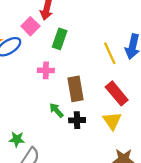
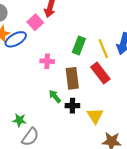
green rectangle: (60, 39) -> (79, 46), moved
red rectangle: (117, 93) -> (100, 73), moved
yellow triangle: (112, 121) -> (95, 116), moved

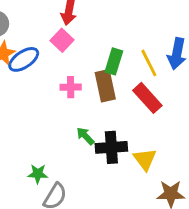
pink square: (35, 22) -> (62, 40), moved
brown rectangle: (72, 78) -> (105, 86), moved
black cross: (72, 106) -> (111, 147), size x1.5

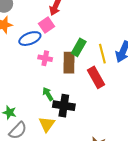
blue ellipse: (24, 59) -> (30, 39), moved
yellow triangle: (145, 159) -> (47, 124), moved

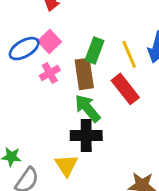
pink square: (46, 25) -> (50, 41), moved
pink cross: (45, 58) -> (50, 73), turned -32
green arrow: (48, 94) -> (88, 108), moved, size x1.5

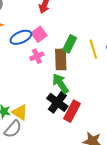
red rectangle: (125, 89) -> (72, 111), moved, turned 60
black cross: (86, 136) -> (57, 102), turned 30
yellow triangle: (66, 165) -> (20, 112), moved, turned -30

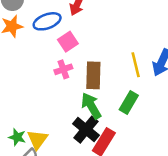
blue ellipse: (21, 37) -> (47, 21), moved
green rectangle: (70, 44) -> (129, 102), moved
yellow triangle: (20, 112) -> (37, 139), turned 30

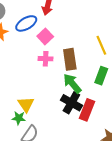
pink cross: (63, 69) -> (46, 59), turned 32
yellow triangle: (37, 139) -> (26, 104), moved

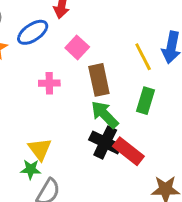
pink square: (45, 36) -> (77, 47), moved
pink cross: (46, 59) -> (49, 83), moved
red rectangle: (87, 110) -> (128, 151), turned -70

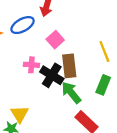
black cross: (105, 142) -> (52, 75), moved

